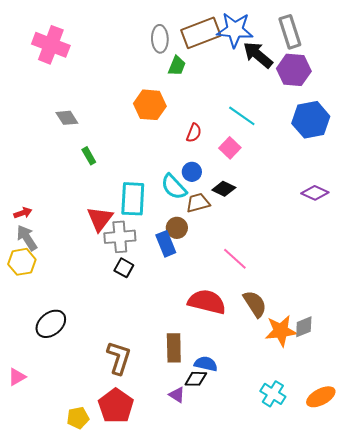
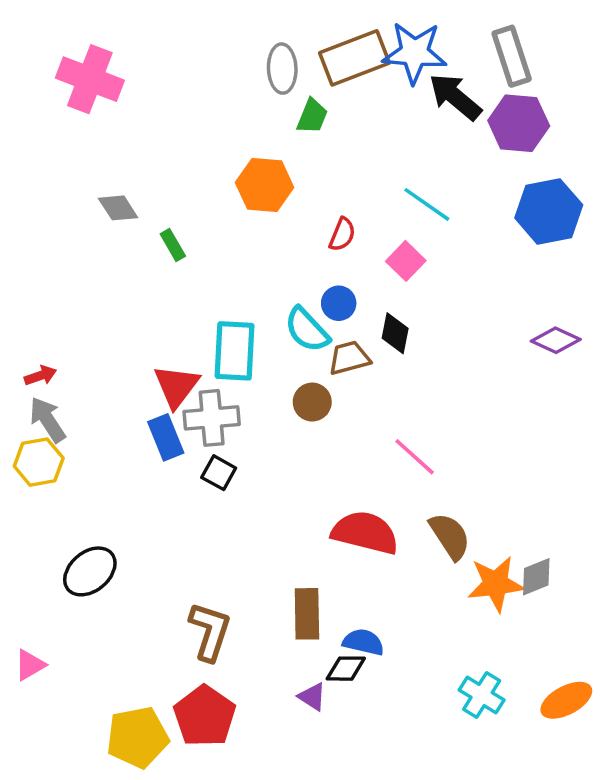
green rectangle: (89, 156) -> (173, 245), moved
black diamond: (224, 189) -> (395, 333), turned 75
blue rectangle: (166, 244) -> (166, 437), moved
yellow pentagon: (78, 418) -> (138, 737), size x1.6

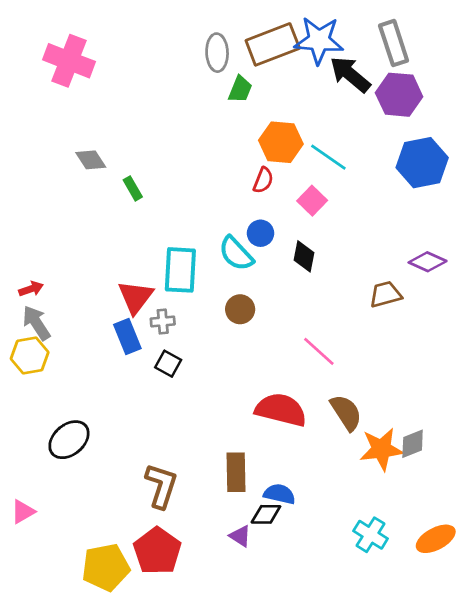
orange hexagon: (265, 185) -> (281, 142), moved
brown trapezoid: (349, 358) -> (385, 294), moved
gray cross: (212, 418) -> (163, 322), size x0.6

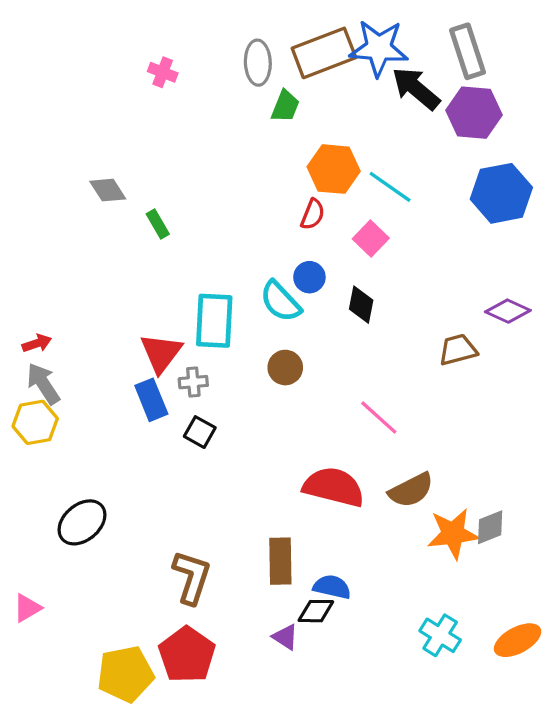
pink cross: (69, 61) -> (163, 72), moved, size x0.5
brown semicircle: (346, 412) -> (411, 490), turned 96

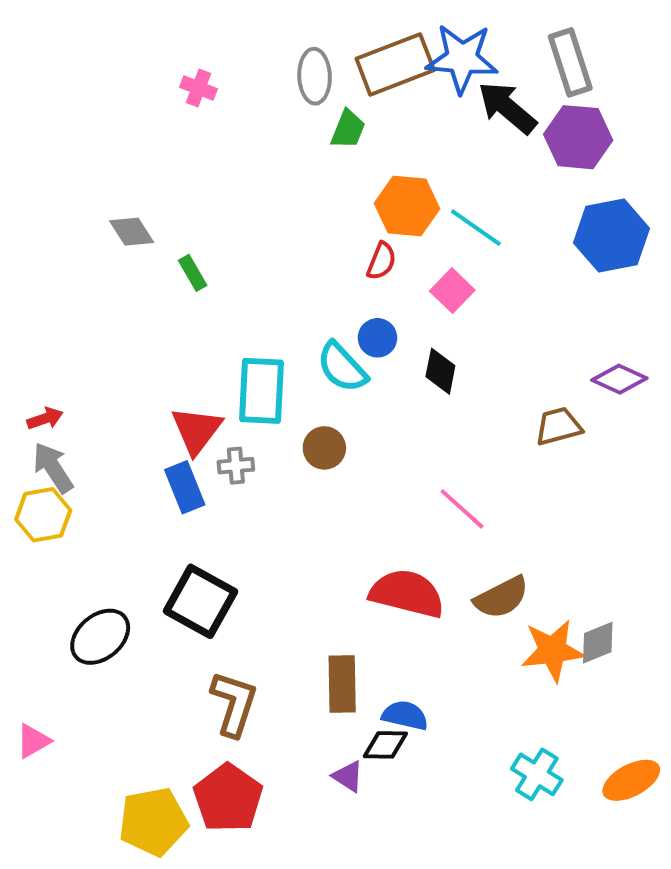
brown circle: (285, 368) -> (324, 448), moved
black square: (200, 432) -> (200, 601), moved, size x1.8

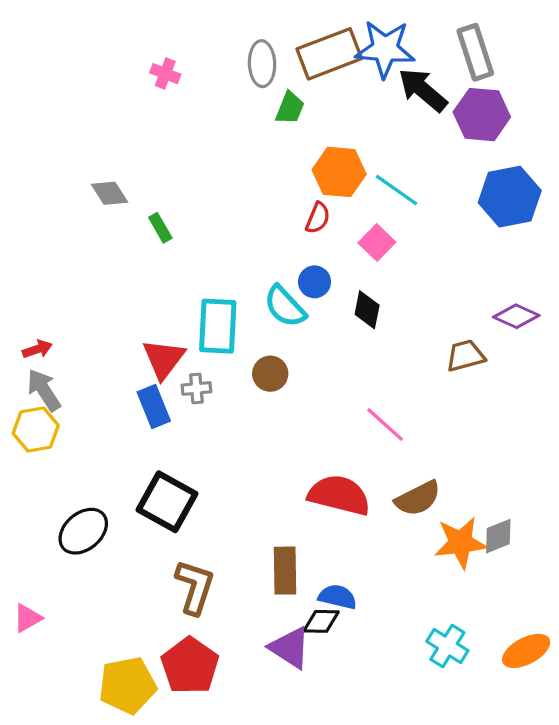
purple triangle: (348, 776) -> (290, 648), size x1.6

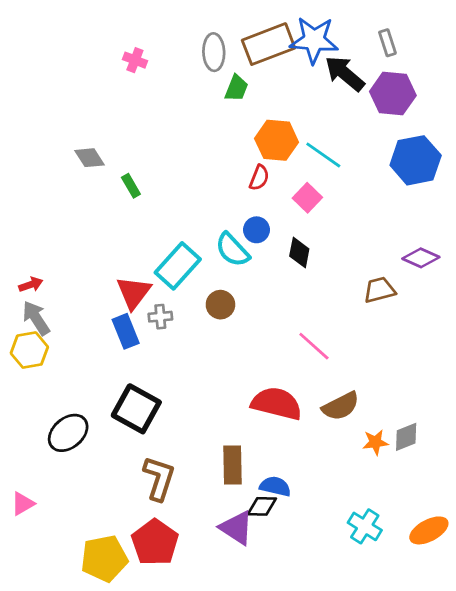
gray rectangle: (475, 52) -> (387, 43), size x0.6
cyan rectangle: (218, 326) -> (178, 266), turned 39
orange star: (461, 543) -> (375, 442), size x0.6

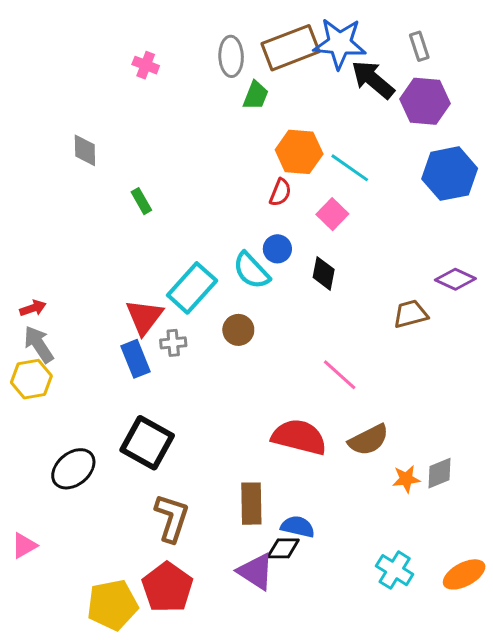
gray diamond: (90, 158) -> (85, 150), moved, turned 32

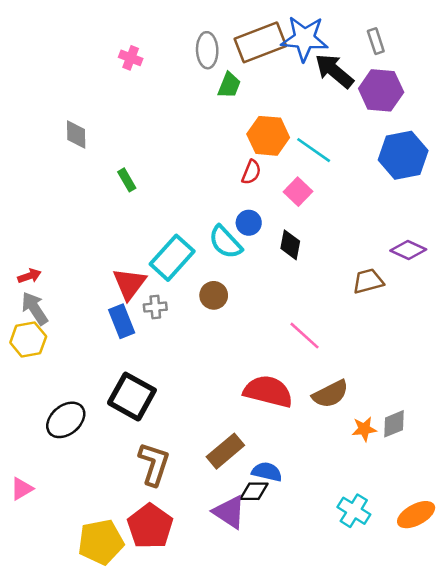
brown rectangle: (251, 504) -> (225, 451), turned 51

